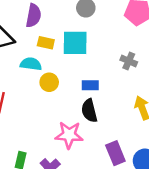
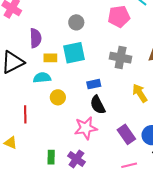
gray cross: (129, 61) -> (121, 58), size x1.5
yellow circle: (49, 82) -> (58, 97), moved

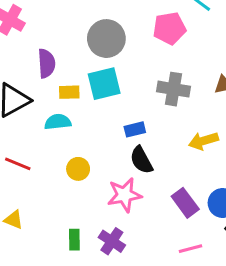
gray circle: (76, 22) -> (106, 39), size x1.6
yellow arrow: (140, 93) -> (203, 141), turned -72
yellow circle: (58, 97) -> (78, 169), moved
red line: (25, 114) -> (18, 164), moved, turned -66

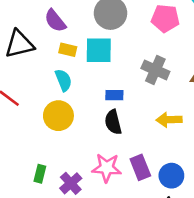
purple semicircle: (46, 63) -> (55, 21), turned 130
cyan semicircle: (58, 122) -> (63, 80), moved, turned 60
yellow circle: (78, 169) -> (58, 116), size x1.5
pink star: (124, 195) -> (107, 168), moved

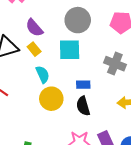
yellow rectangle: (68, 50) -> (34, 49), moved, turned 40
yellow circle: (58, 116) -> (51, 99), moved

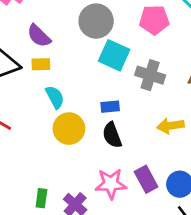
yellow rectangle: (34, 49) -> (41, 64), turned -48
cyan square: (70, 50) -> (114, 55), moved, turned 30

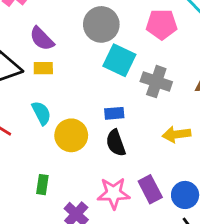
cyan semicircle: (55, 97) -> (41, 113), moved
green rectangle: (41, 198) -> (42, 185), moved

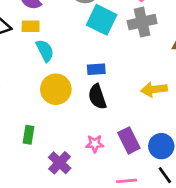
gray cross: (156, 82) -> (142, 22), moved, turned -32
cyan semicircle: (41, 113) -> (45, 51), moved
pink star: (114, 193) -> (95, 144), size x0.6

